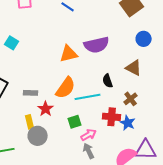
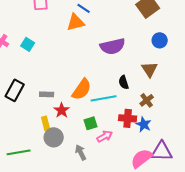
orange triangle: (69, 54) -> (76, 22), moved
brown triangle: (134, 68) -> (150, 69), turned 30
gray arrow: (89, 151) -> (81, 152), moved

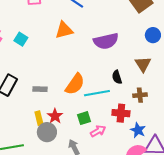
orange triangle: (76, 22) -> (64, 30), moved
brown cross: (147, 100) -> (140, 95), turned 32
red star: (62, 110) -> (55, 116), moved
blue star: (144, 124) -> (138, 130), moved

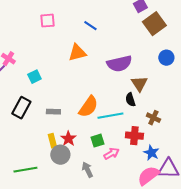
cyan square: (21, 39) -> (34, 77), moved, turned 32
brown triangle: (143, 64) -> (139, 84), moved
brown cross: (140, 95) -> (153, 118), turned 32

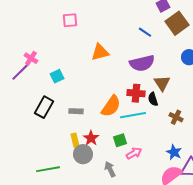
blue line: (90, 26) -> (145, 32), moved
red cross: (134, 136) -> (136, 93), moved

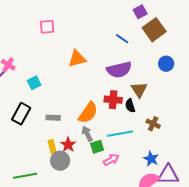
cyan line: (133, 115) -> (120, 134), moved
gray arrow: (110, 169) -> (87, 134), moved

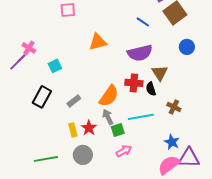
gray rectangle: (53, 118) -> (74, 101), turned -40
pink arrow: (111, 160) -> (124, 151), moved
gray circle: (60, 161) -> (83, 155), moved

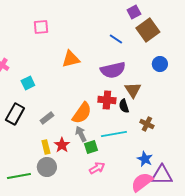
gray circle: (83, 155) -> (47, 167), moved

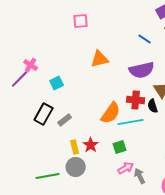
pink square: (41, 27) -> (81, 21), moved
gray rectangle: (47, 118) -> (65, 120), moved
gray arrow: (81, 134) -> (140, 176), moved
cyan line: (114, 134) -> (131, 122), moved

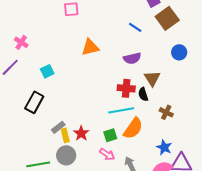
pink cross: (31, 65) -> (21, 42), moved
purple semicircle: (142, 70) -> (132, 58), size x0.7
orange semicircle: (111, 113) -> (133, 128), moved
gray rectangle: (65, 120) -> (58, 127), moved
pink arrow: (126, 168) -> (107, 154), moved, turned 63

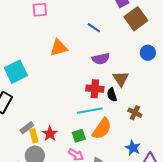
blue line: (135, 27) -> (94, 28), moved
cyan square: (47, 71) -> (16, 72), size x1.6

